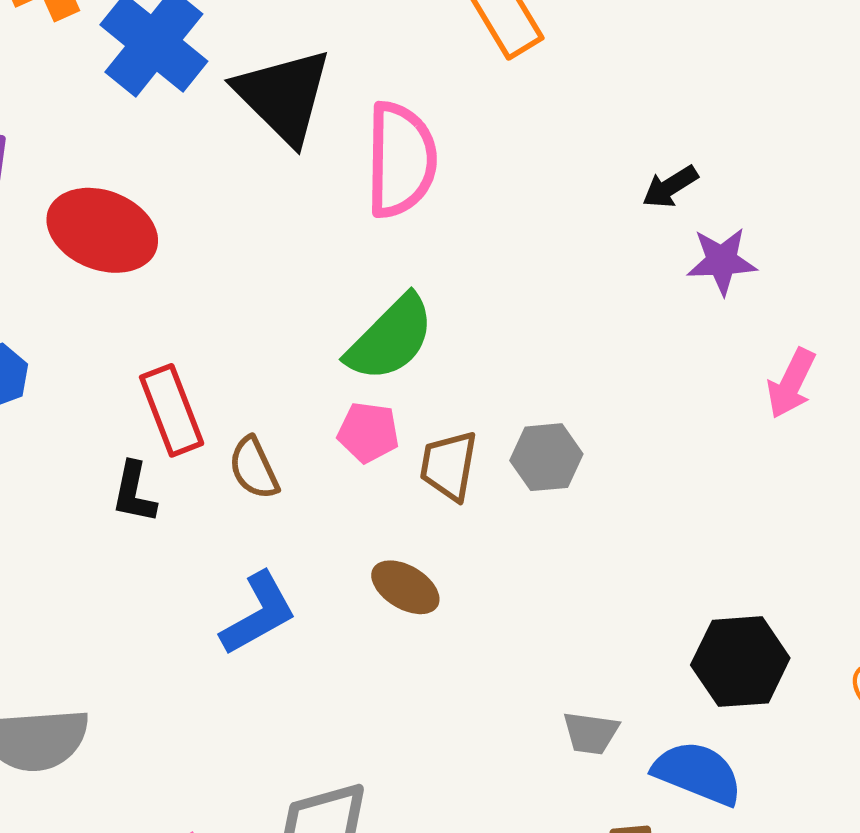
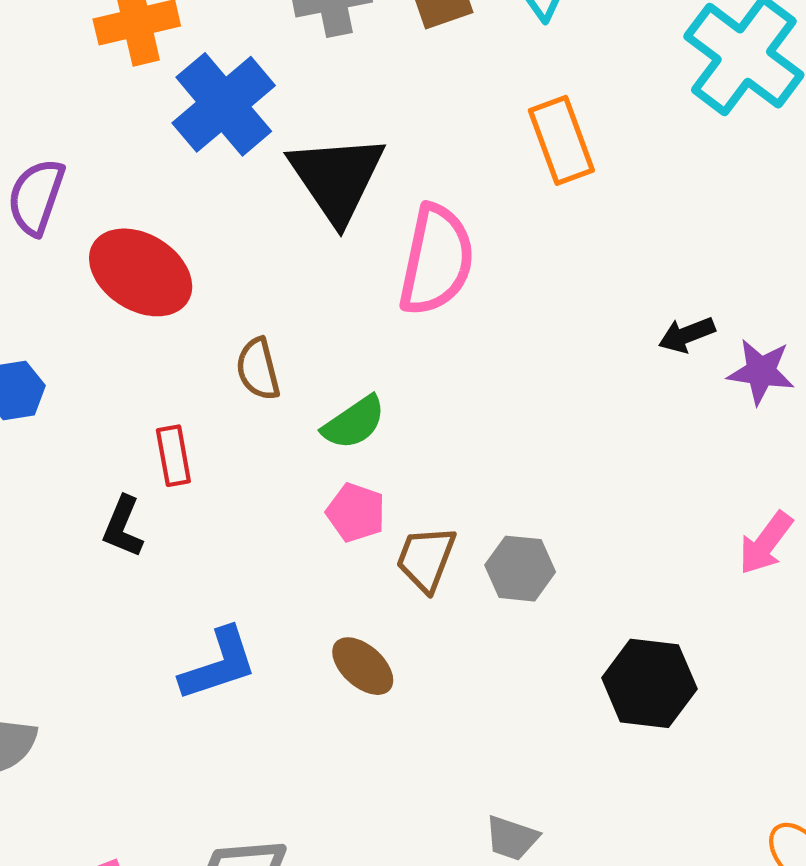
purple star: (722, 261) -> (761, 372), moved
green semicircle: (390, 338) -> (354, 423), moved, size x0.7
red rectangle: (172, 410) -> (173, 456), size x0.7
brown semicircle: (254, 468) -> (258, 369), moved
black hexagon: (740, 662) -> (649, 683), moved

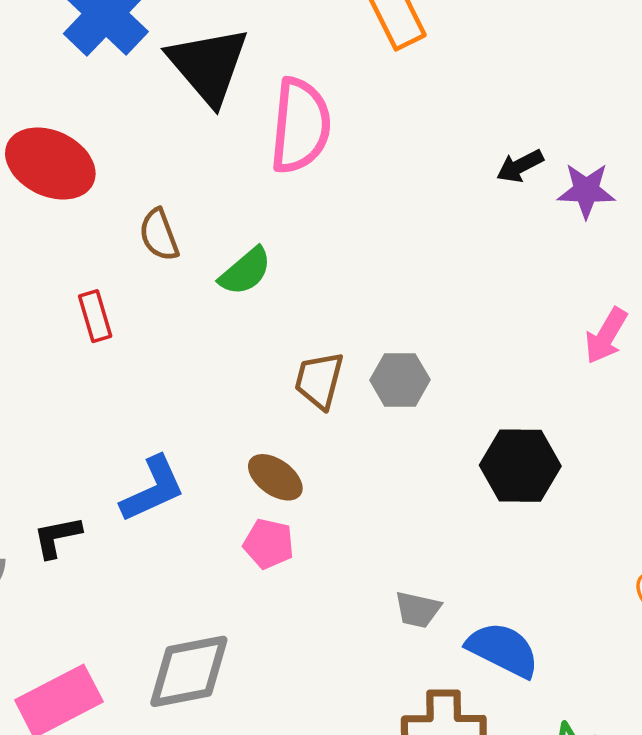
pink pentagon: (356, 513) -> (269, 544), moved
black L-shape: (123, 527) -> (57, 537), moved, turned 62

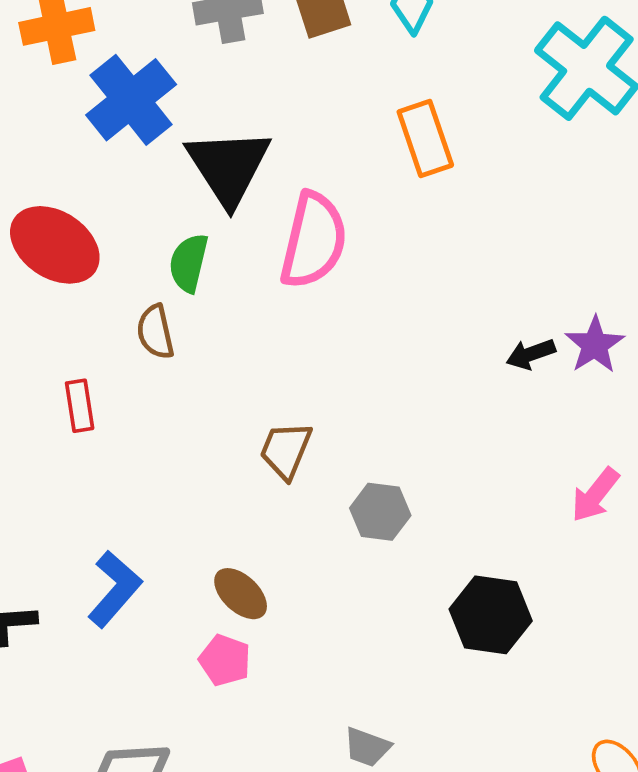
black arrow: (520, 166) -> (531, 354), moved
purple star: (586, 191) -> (595, 345), turned 30
green semicircle: (245, 271) -> (189, 263), moved, turned 136
brown trapezoid: (319, 380) -> (286, 450), moved
blue L-shape: (153, 489) -> (115, 589), turned -32

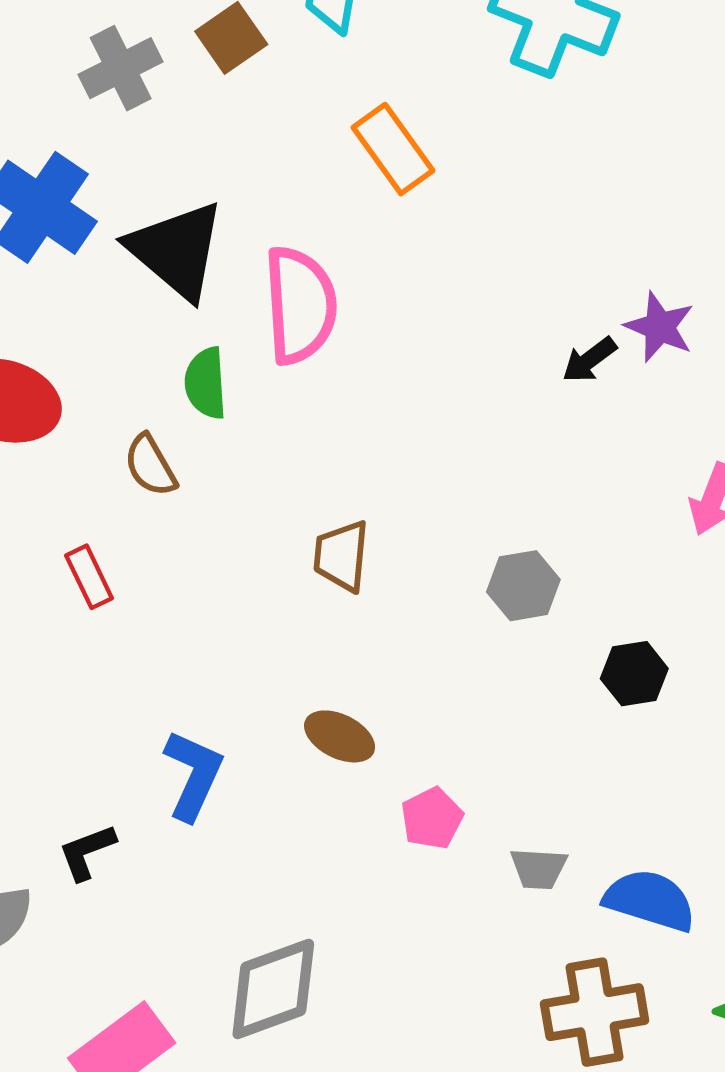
green semicircle: (189, 263) -> (206, 383), moved
gray hexagon: (380, 512) -> (523, 586), moved
black hexagon: (491, 615) -> (634, 674), size x0.7
pink pentagon: (225, 660) -> (432, 818), moved, turned -30

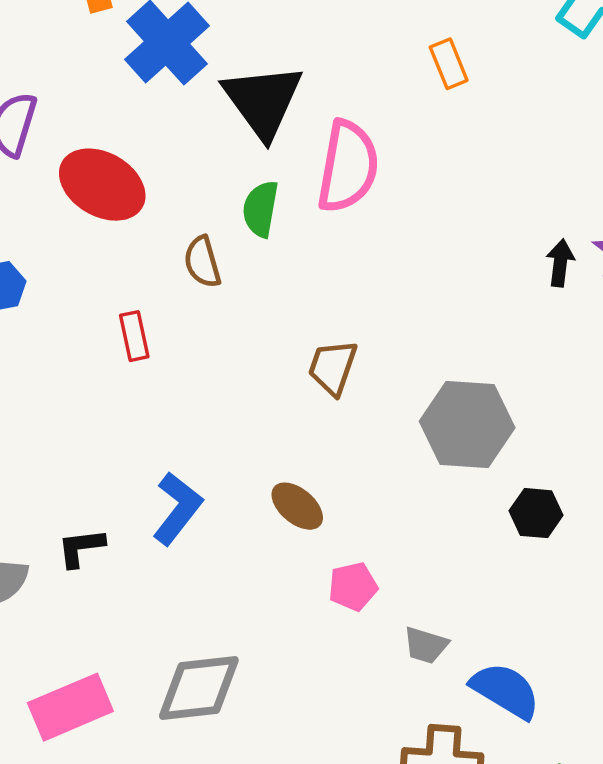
orange rectangle: (393, 149) -> (449, 64), size x0.7
black arrow: (589, 360) -> (560, 263), turned 120
gray hexagon: (523, 586) -> (467, 424), size x1.6

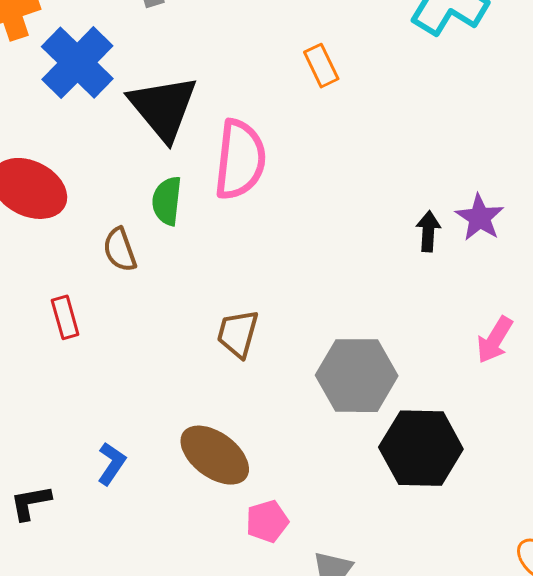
brown ellipse: (297, 506) -> (215, 455), size x1.5
blue L-shape: (177, 508) -> (112, 464), size x0.7
black hexagon: (536, 513) -> (421, 448), size x1.8

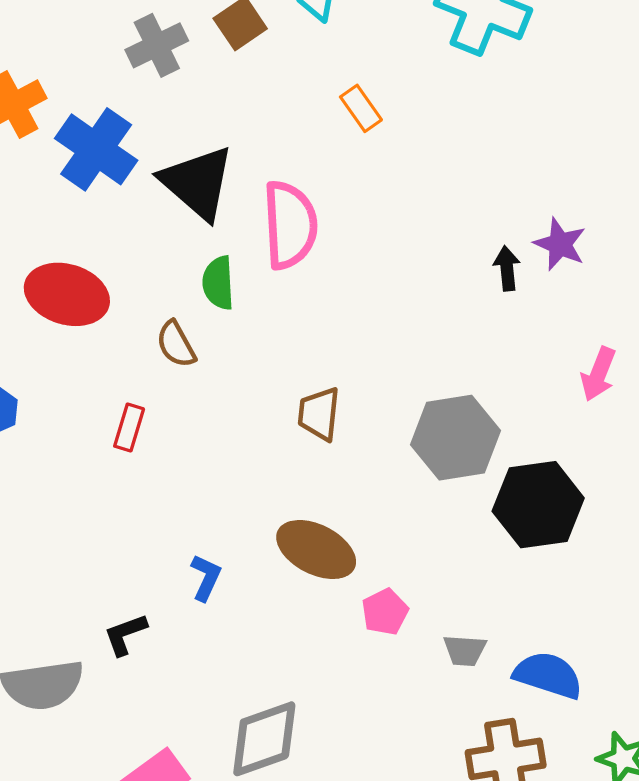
red rectangle: (65, 317) -> (129, 428), turned 42

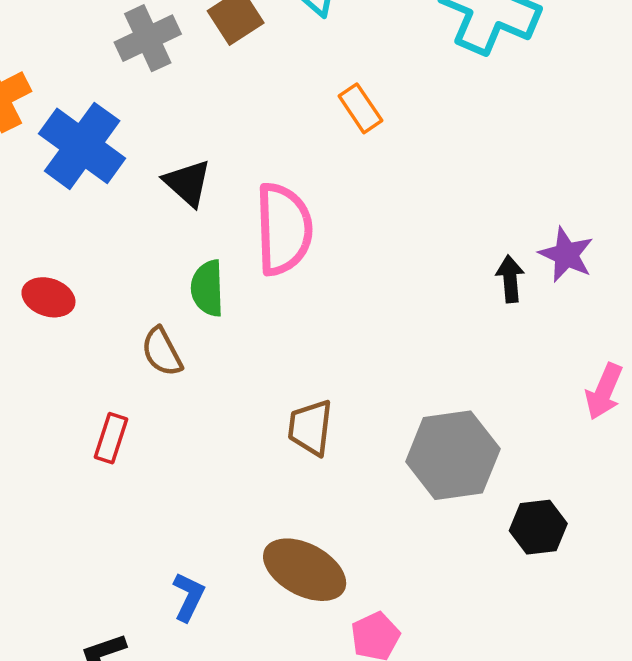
black triangle: (197, 183) -> (188, 183), size x0.6
red ellipse: (67, 294) -> (48, 297), size x0.6
black hexagon: (538, 505) -> (538, 527), size x0.6

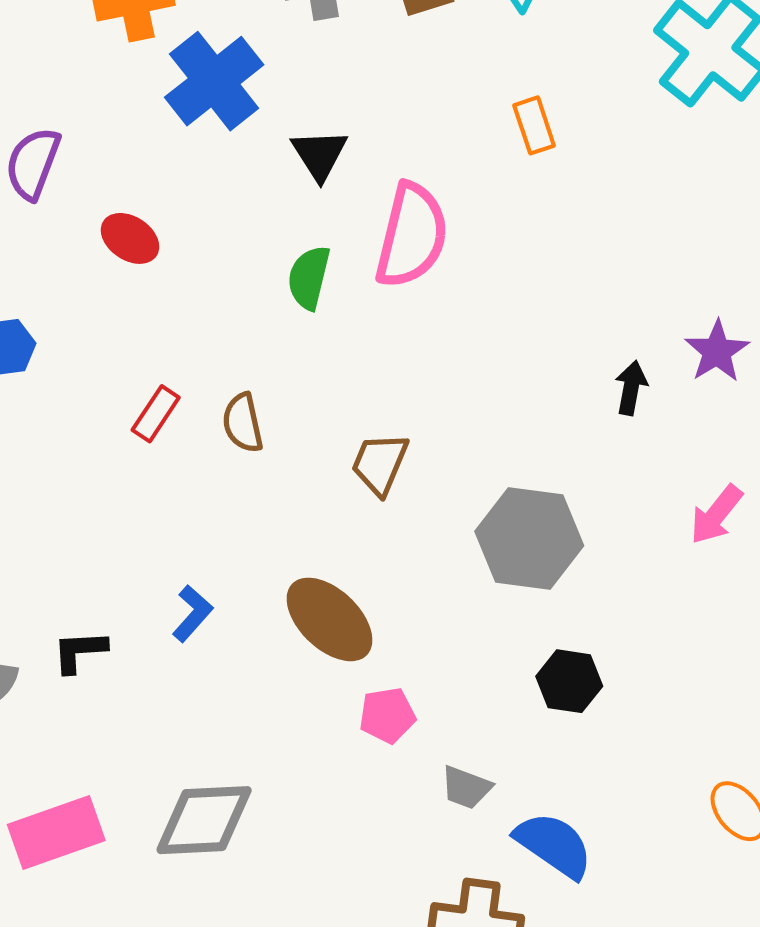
black arrow: (510, 279) -> (631, 388), moved
brown semicircle: (162, 352) -> (243, 423), moved
black hexagon: (538, 527) -> (569, 681), moved

